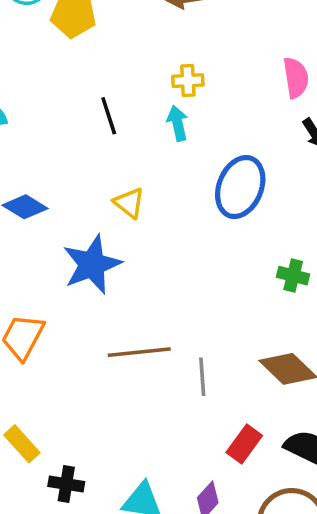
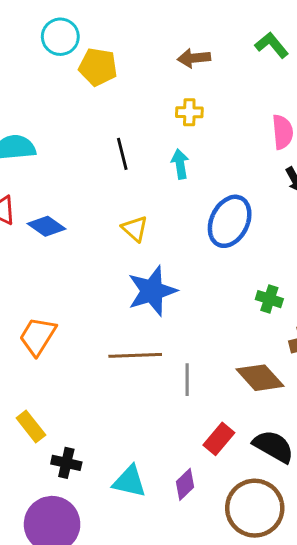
yellow cross: (188, 81) -> (189, 112), moved
blue star: (92, 264) -> (152, 291), moved

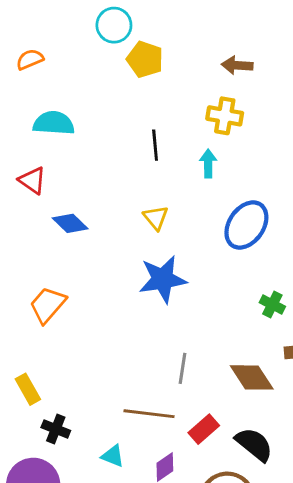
yellow cross: (189, 112) -> (225, 116), size x1.4
blue diamond: (47, 226) -> (70, 223), moved
brown line: (135, 355) -> (149, 414), moved
cyan triangle: (129, 481) -> (113, 456), size x0.7

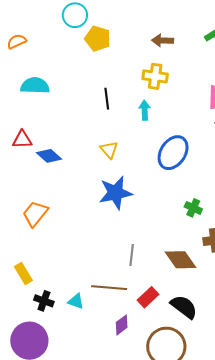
red triangle: (32, 180) -> (22, 139), moved, turned -35
cyan triangle: (113, 456) -> (76, 301), moved

